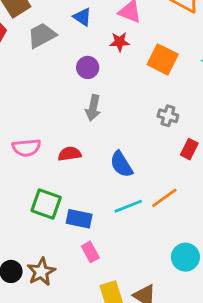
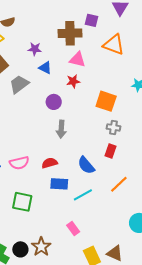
orange square: (163, 59) -> (106, 101), moved
red rectangle: (189, 149) -> (110, 151), moved
green square: (46, 204) -> (22, 202), moved
cyan line: (128, 206) -> (83, 195), moved
blue rectangle: (79, 219) -> (59, 184), moved

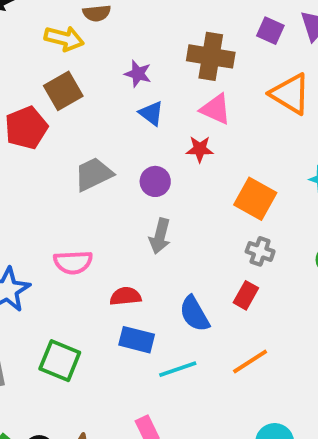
purple square: (92, 20) -> (270, 31), moved
gray trapezoid: (19, 84) -> (93, 174), moved
pink semicircle: (19, 163) -> (73, 262), moved

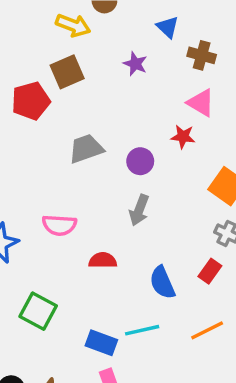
brown cross: (211, 56) -> (202, 55), size x0.7
blue triangle: (151, 113) -> (168, 27), moved
blue rectangle: (137, 340) -> (101, 343), moved

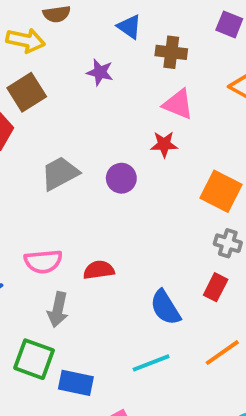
gray arrow: (139, 210) -> (58, 310), moved
red semicircle: (103, 260) -> (99, 270), moved
blue rectangle: (101, 343) -> (76, 383), moved

